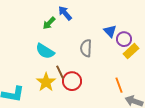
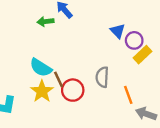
green arrow: (49, 23) -> (45, 22), turned 40
gray semicircle: (86, 48) -> (102, 77), moved
cyan semicircle: (45, 51) -> (41, 68), moved

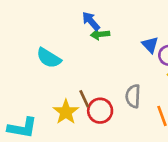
green arrow: (45, 22) -> (100, 34), moved
cyan semicircle: (41, 68) -> (49, 58), moved

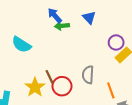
blue triangle: (150, 45) -> (89, 18), moved

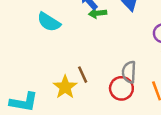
cyan semicircle: (21, 45) -> (49, 22), moved
red circle: (62, 86) -> (121, 88), moved

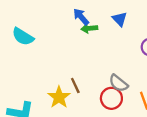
cyan semicircle: (49, 22) -> (23, 37), moved
gray semicircle: (129, 72) -> (118, 83), turned -54

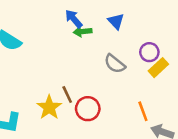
gray semicircle: (118, 83) -> (115, 64), moved
red circle: (111, 98) -> (88, 109), moved

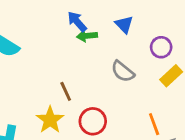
purple circle: (149, 52) -> (161, 47), moved
brown line: (67, 95) -> (66, 91), moved

